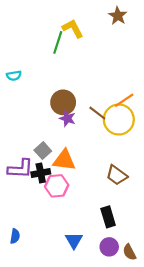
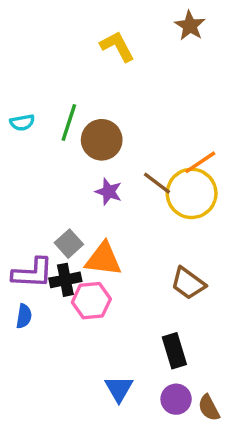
green line: (58, 42) -> (69, 123), moved
brown circle: (63, 102) -> (102, 140), moved
blue semicircle: (15, 236) -> (24, 316), moved

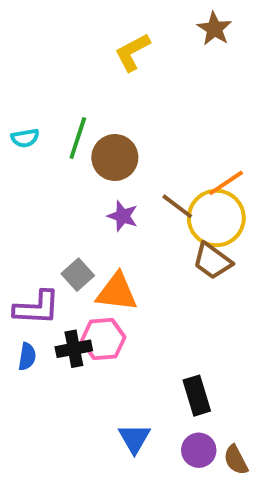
yellow L-shape: (117, 46) -> (132, 52), turned -90
black cross: (65, 280) -> (74, 349), moved
brown trapezoid: (188, 283) -> (212, 261), moved

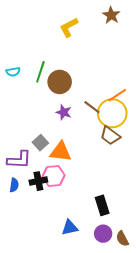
blue triangle: (134, 439) -> (70, 228), turned 48

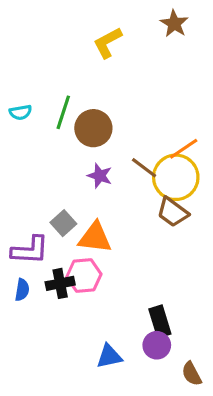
purple circle: (103, 234) -> (157, 345), moved

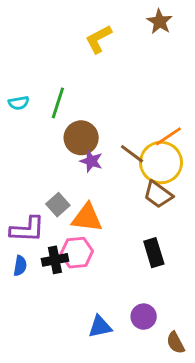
brown circle: (93, 128) -> (81, 138), moved
black rectangle: (160, 321) -> (154, 253), moved

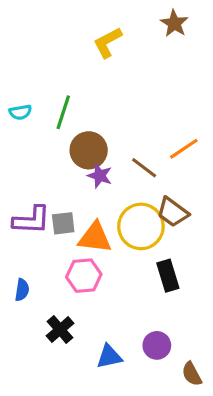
yellow circle: (161, 163) -> (141, 226), moved
gray square: (58, 205) -> (63, 223), turned 35
purple L-shape: (27, 229) -> (31, 220), moved
black cross: (55, 260) -> (60, 330), moved, turned -30

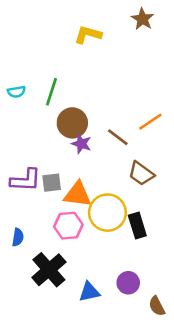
yellow L-shape: (108, 42) -> (88, 35), turned 44
yellow circle: (141, 226) -> (107, 213), moved
black cross: (60, 330) -> (49, 270), size x1.5

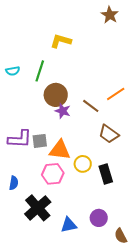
yellow L-shape: (88, 35) -> (61, 41), moved
yellow circle: (107, 213) -> (83, 164), size x0.6

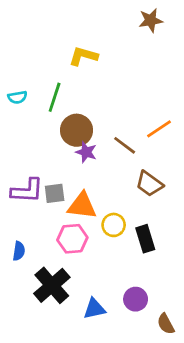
brown star: (110, 15) -> (151, 20), turned 30

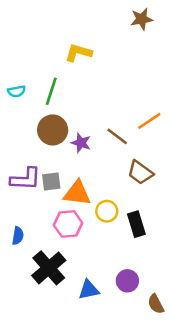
brown circle: (77, 130) -> (53, 130), moved

